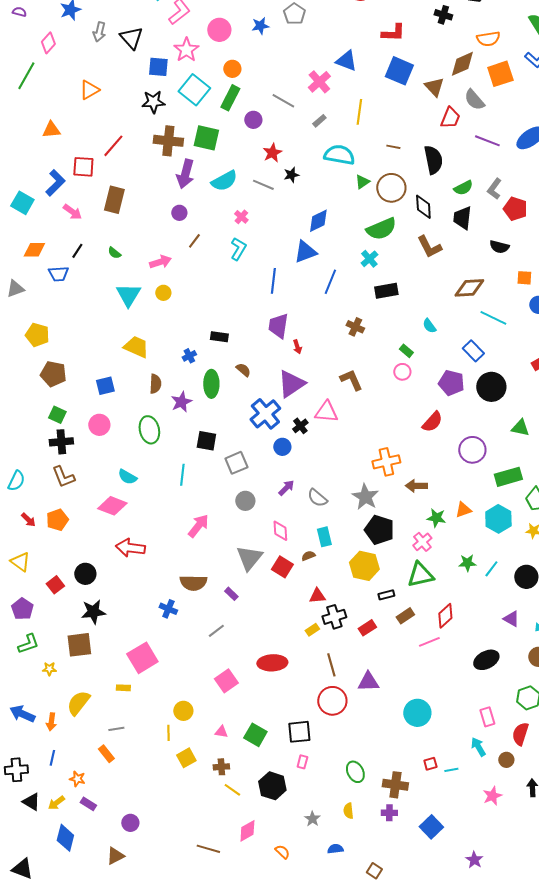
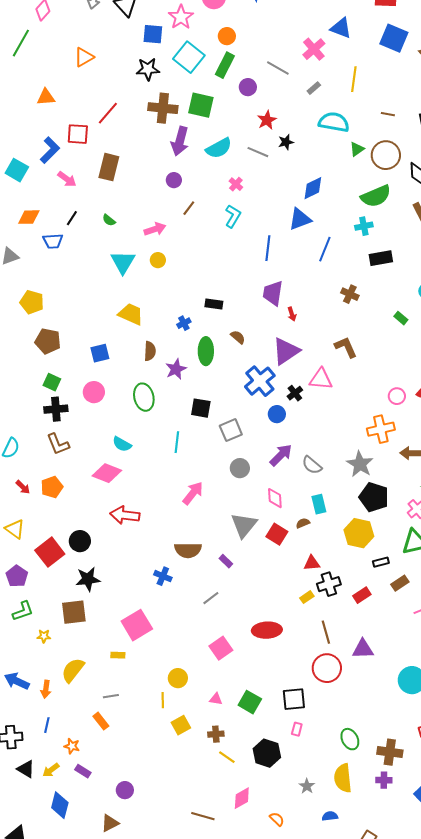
cyan cross: (369, 259) -> (364, 226), turned 30
pink circle: (402, 372) -> (397, 396), moved
purple arrow: (286, 488) -> (281, 455), size x1.4
red square: (55, 585) -> (50, 552), size x1.6
yellow semicircle: (348, 811) -> (343, 778), size x1.8

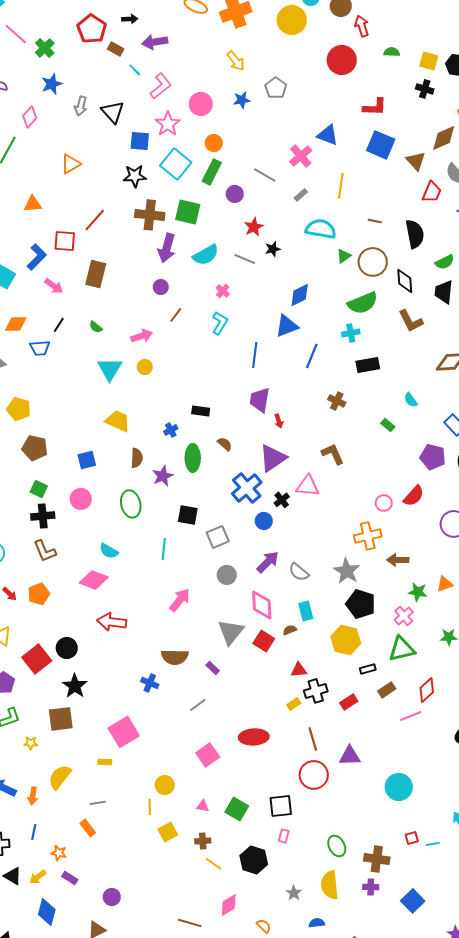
pink diamond: (275, 498) -> (262, 605), size x1.4
black star: (88, 579) -> (75, 686), turned -30

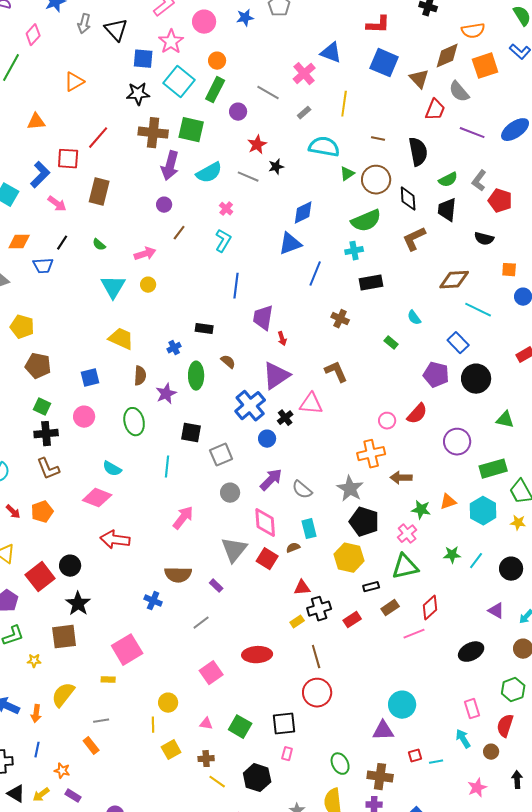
brown L-shape: (411, 321) -> (414, 239), turned 92
blue line: (255, 355) -> (236, 286), moved
purple triangle: (350, 756) -> (383, 731), moved

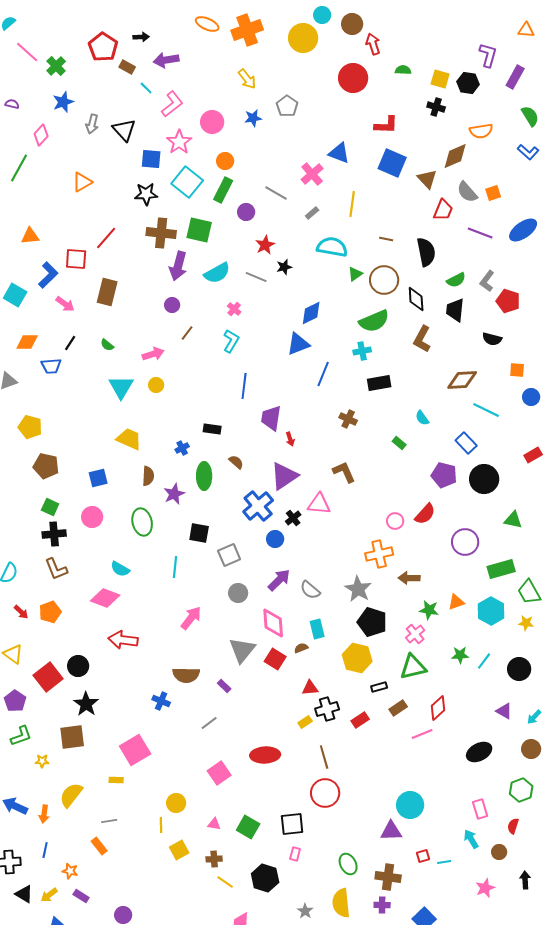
orange square: (485, 66) -> (493, 193), moved, size x0.6
orange triangle: (36, 122) -> (30, 236), moved
brown L-shape: (414, 239) -> (422, 339), turned -36
red semicircle: (505, 726) -> (513, 826), size x0.7

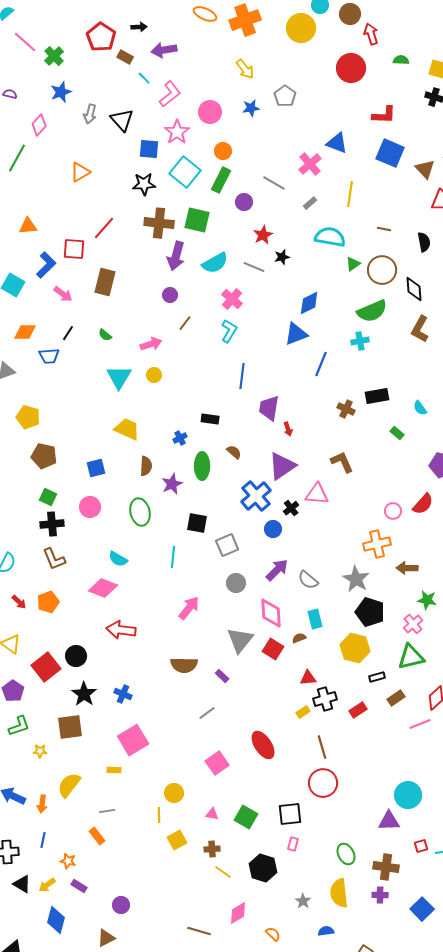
black semicircle: (426, 252) -> (424, 242), size x0.7
pink cross: (234, 309) -> (232, 299), size x1.5
black rectangle: (379, 383) -> (377, 396), moved
blue cross: (161, 701) -> (123, 694), moved
red ellipse: (265, 755) -> (263, 745), turned 60

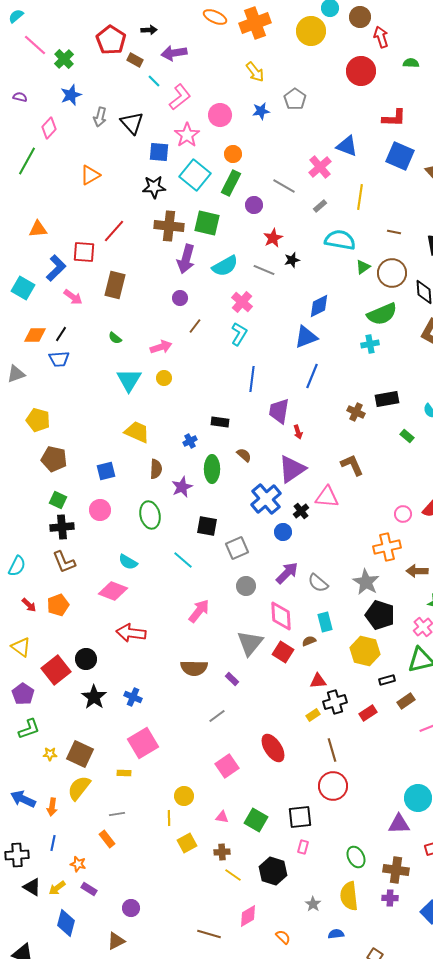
black line: (68, 333) -> (61, 334), moved
blue line: (321, 364) -> (312, 376), moved
cyan line: (173, 557) -> (183, 560), turned -55
brown square: (70, 727) -> (80, 754), moved, turned 32

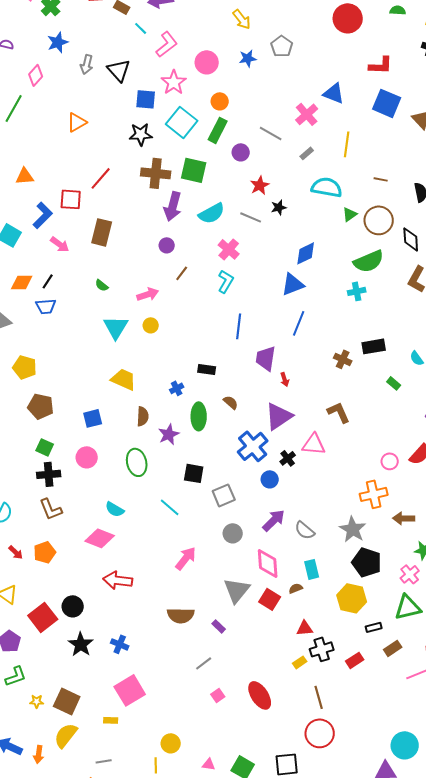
pink square: (227, 766) -> (218, 695), moved, size x0.6

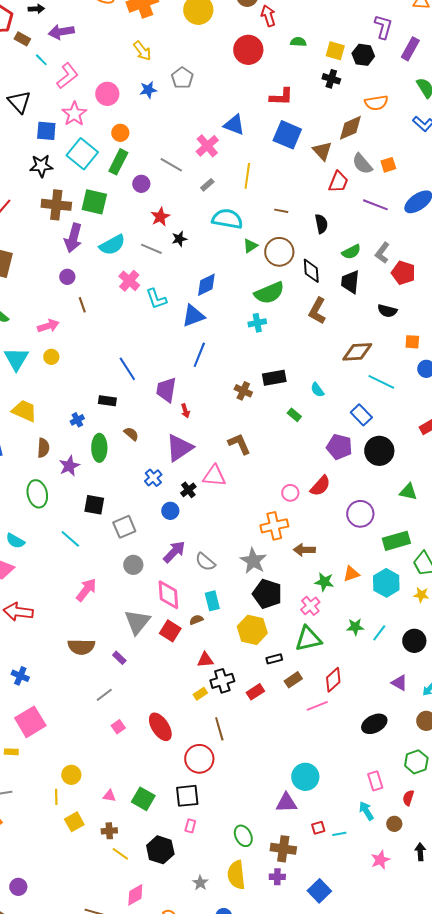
brown line: (182, 273) -> (82, 305), turned -56
cyan L-shape: (226, 281) -> (156, 299), moved, turned 130
blue line: (239, 326) -> (127, 369), moved, turned -40
blue cross: (253, 446) -> (153, 478), size x0.6
red circle: (320, 733) -> (199, 759), moved

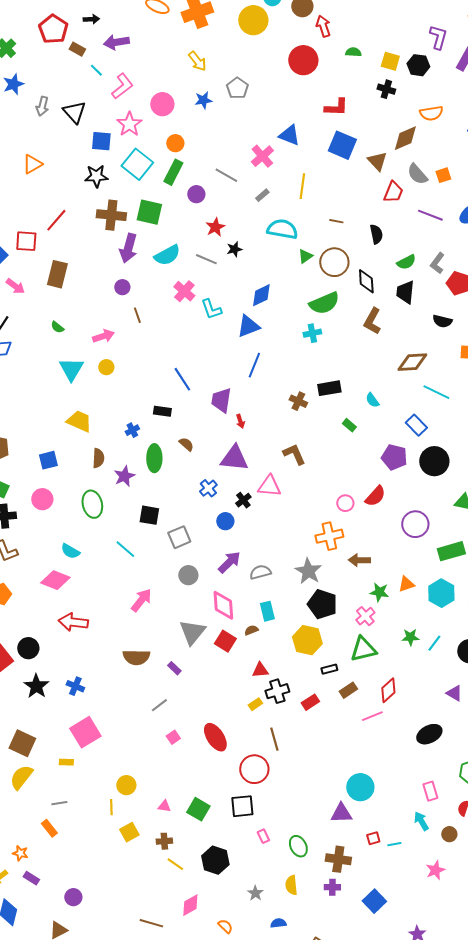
purple triangle: (179, 448) -> (234, 458), turned 40
gray semicircle: (205, 562) -> (260, 572), turned 125
pink rectangle: (190, 826) -> (263, 836), moved, turned -40
yellow semicircle: (236, 875) -> (291, 885), size x0.7

